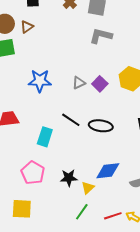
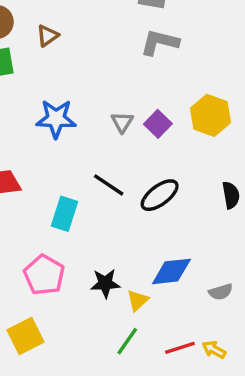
brown triangle: (27, 27) -> (48, 36), moved
gray triangle: (79, 83) -> (122, 122), turned -32
black ellipse: (101, 126) -> (160, 195), turned -45
yellow square: (22, 209) -> (25, 336), turned -30

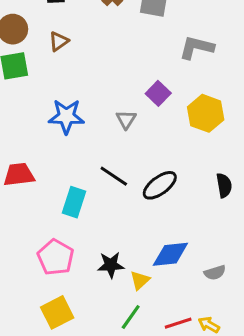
gray L-shape: (160, 42) -> (197, 47), moved
purple square: (158, 124) -> (158, 93), moved
yellow square: (25, 336) -> (57, 312), moved

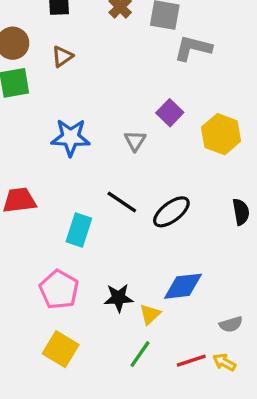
gray L-shape: (197, 47) -> (193, 48), moved
gray semicircle: (215, 273) -> (231, 324), moved
yellow square: (57, 312) -> (61, 349), turned -32

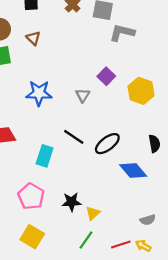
brown triangle: (62, 56) -> (33, 38), turned -40
blue diamond: (183, 286) -> (133, 171), moved, turned 56

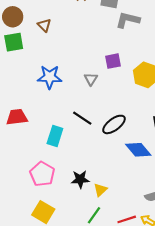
purple square: (106, 76) -> (113, 61), turned 35

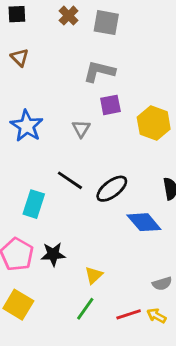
gray L-shape: (128, 20) -> (99, 71), moved
blue star: (50, 77) -> (27, 126), turned 30
black star: (80, 179) -> (53, 254), moved

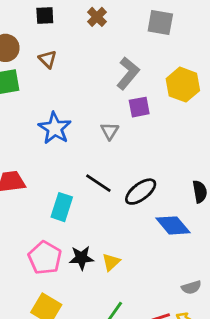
gray square: (106, 23) -> (160, 23), moved
gray L-shape: (99, 71) -> (128, 73), turned 116
yellow hexagon: (154, 123) -> (183, 85), moved
yellow triangle: (94, 275) -> (111, 262), moved

